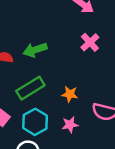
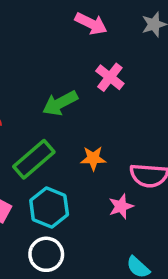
green arrow: (35, 50) -> (60, 103), moved
pink star: (70, 125) -> (121, 206), moved

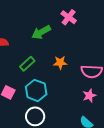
green rectangle: (34, 159) -> (27, 64), size x0.7
pink star: (121, 206) -> (89, 96), moved

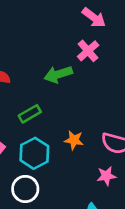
pink cross: (69, 17) -> (88, 51), moved
orange star: (60, 63) -> (74, 140), moved

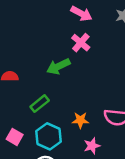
pink star: (106, 176) -> (92, 146), moved

